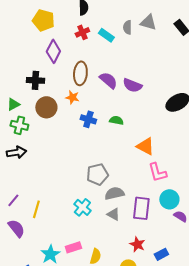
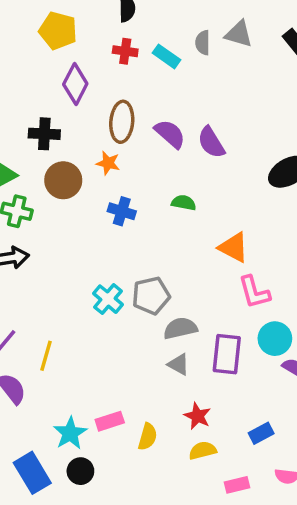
red cross: (82, 32) -> (125, 51), turned 32
purple semicircle: (132, 85) -> (211, 142), turned 36
blue cross: (88, 119) -> (122, 211), moved
cyan cross: (82, 207) -> (108, 299), moved
red star: (137, 244) -> (197, 416), moved

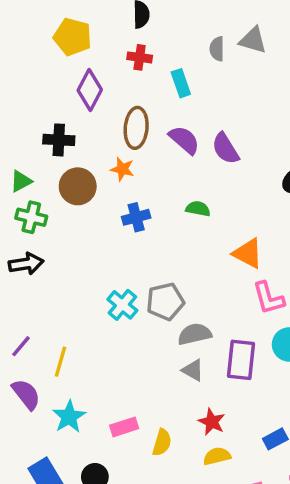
cyan rectangle: (166, 56) -> (181, 83), moved, turned 36
blue cross: (122, 211) -> (136, 217), turned -32
cyan star: (70, 433) -> (69, 417), moved

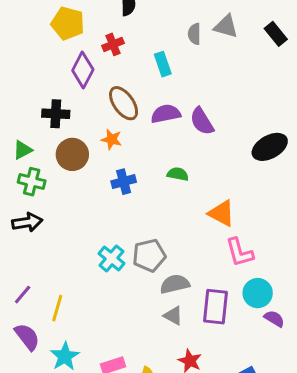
red cross: (140, 57) -> (113, 44), moved, turned -30
brown ellipse: (136, 128) -> (124, 103), turned -40
purple semicircle: (184, 140) -> (166, 114), turned -52

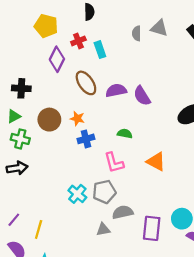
cyan rectangle: (163, 64) -> (100, 50), moved
black cross: (56, 114) -> (21, 88), moved
orange star: (111, 139) -> (77, 118), moved
pink L-shape: (240, 252) -> (114, 163), moved
gray triangle: (173, 316) -> (103, 229), moved, turned -40

